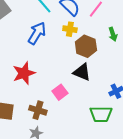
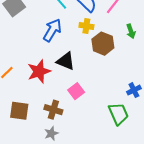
black triangle: (82, 72) -> (66, 61), moved
green trapezoid: (101, 114) -> (118, 114), turned -115

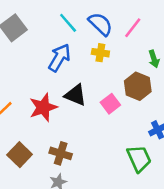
brown hexagon: (103, 44) -> (138, 86), moved
pink square: (76, 91) -> (110, 104), moved
brown square: (19, 111) -> (20, 155), turned 36

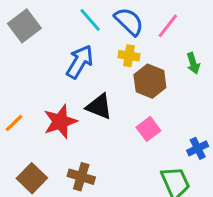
brown hexagon: (138, 86) -> (150, 81), moved
pink square: (110, 104) -> (148, 129), moved

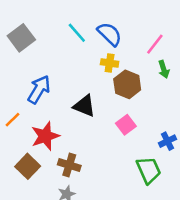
pink line: (168, 26) -> (155, 44), moved
blue arrow: (80, 62) -> (39, 89), moved
red star: (60, 121) -> (45, 136), moved

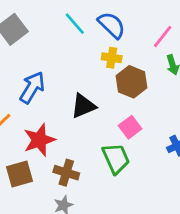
black triangle: (84, 106) -> (83, 106), turned -45
brown square: (28, 166) -> (19, 174), turned 30
green trapezoid: (149, 170) -> (116, 158), moved

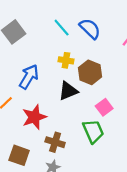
yellow cross: (112, 58) -> (66, 60), moved
brown hexagon: (131, 82) -> (90, 72), moved
brown square: (19, 174) -> (19, 155), moved, turned 35

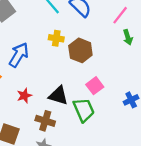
black triangle: (68, 91) -> (58, 96), moved, turned 40
red star: (34, 117) -> (24, 96), size x0.6

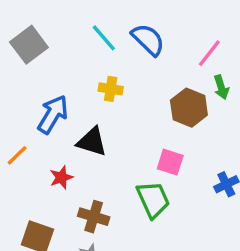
brown hexagon: (80, 50) -> (189, 108), moved
pink square: (95, 86) -> (170, 162), turned -35
black triangle: (58, 96) -> (92, 142), moved

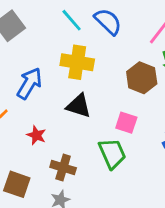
yellow cross: (111, 89) -> (77, 62), size x1.6
black triangle: (92, 142) -> (79, 106), moved
red star: (61, 177) -> (36, 135), turned -30

